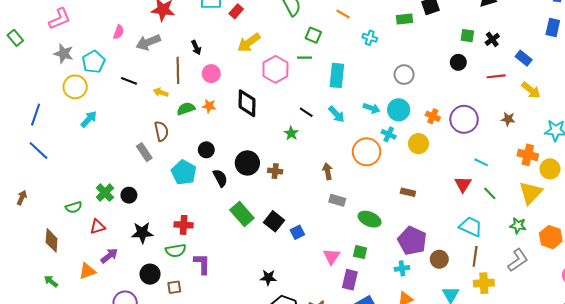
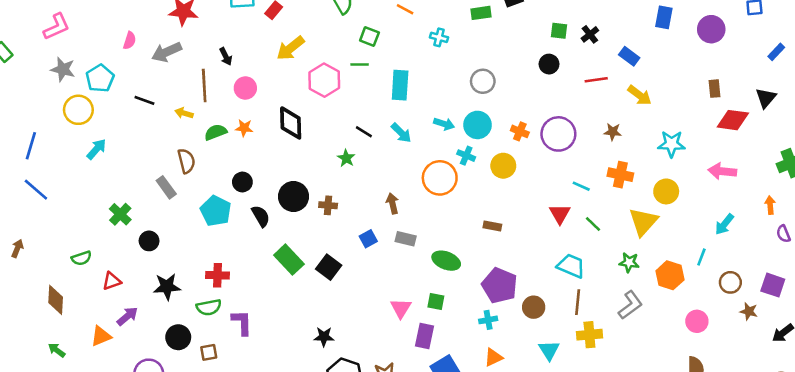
orange cross: (528, 155) -> (620, 175), moved
green cross: (105, 193) -> (120, 214), moved
blue square: (297, 232) -> (368, 239), moved

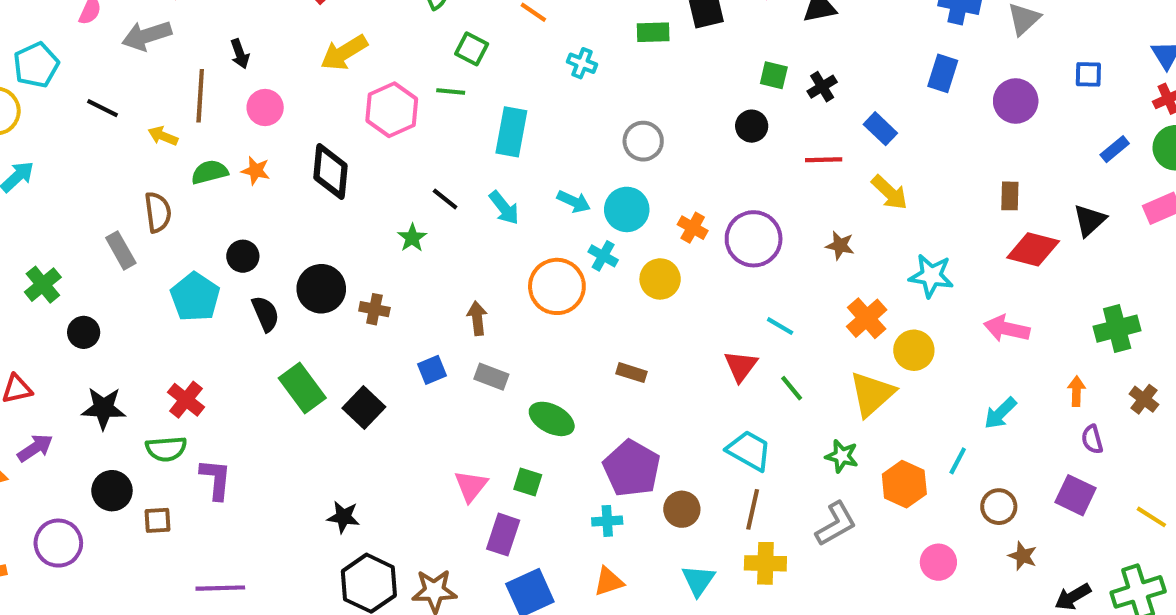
orange cross: (620, 175) -> (867, 318), moved, turned 30
red cross: (218, 275) -> (186, 400), turned 30
purple square: (773, 285) -> (1075, 495), moved

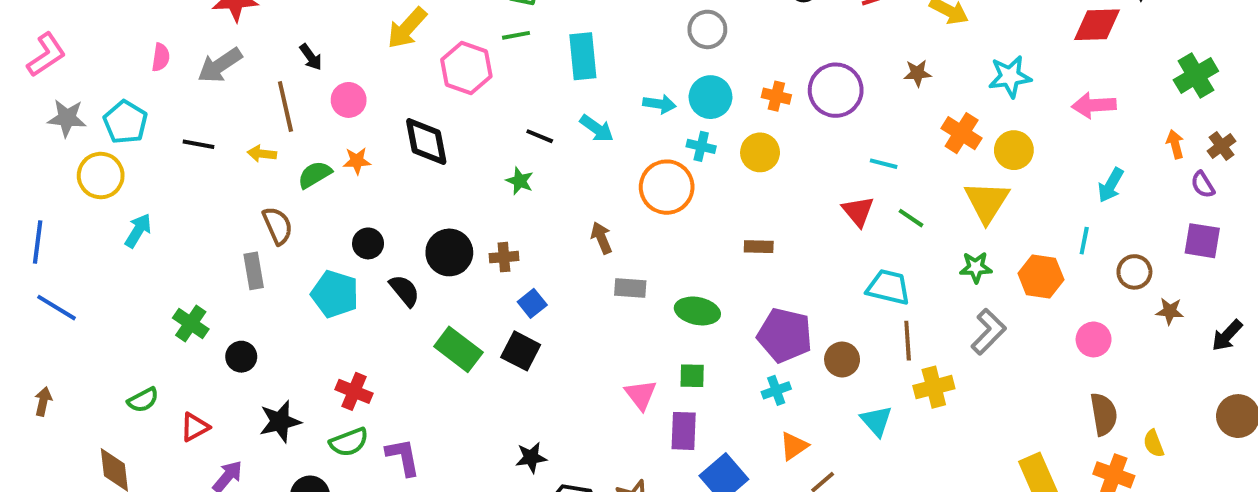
gray rectangle: (121, 250) -> (254, 271), turned 36
blue square: (432, 370) -> (532, 303), moved
brown cross: (1144, 399) -> (1221, 146), moved, turned 32

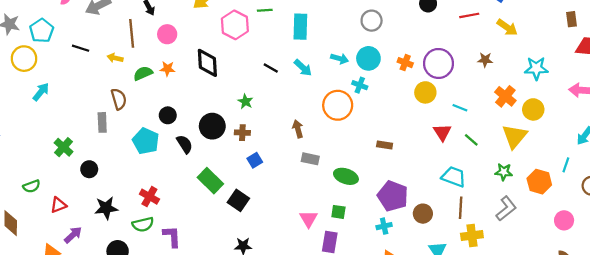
yellow circle: (760, 152) -> (425, 92), moved
green star: (520, 181) -> (245, 101), moved
black square: (521, 351) -> (238, 200), moved

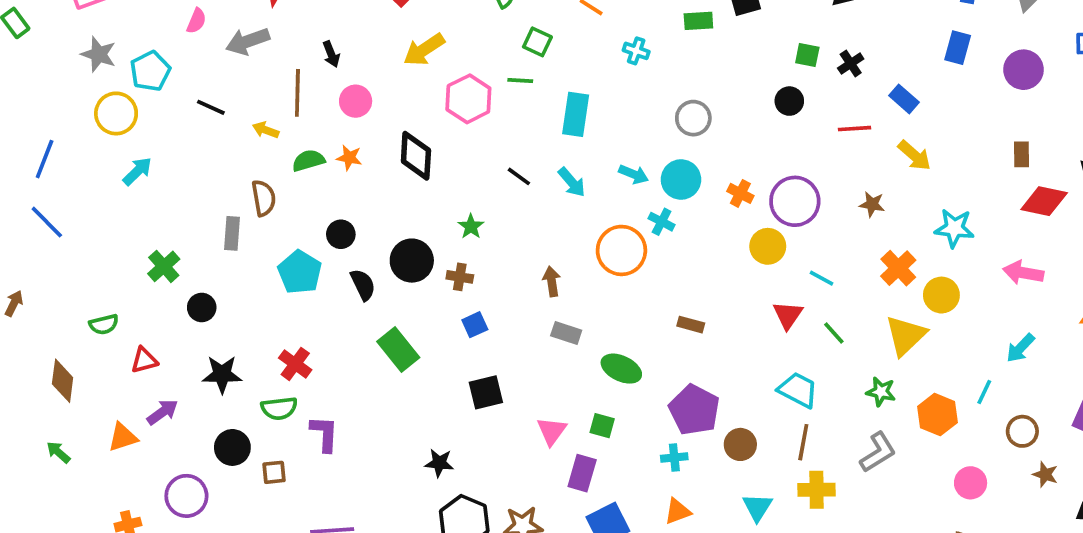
black square: (238, 200) -> (486, 392), moved, turned 35

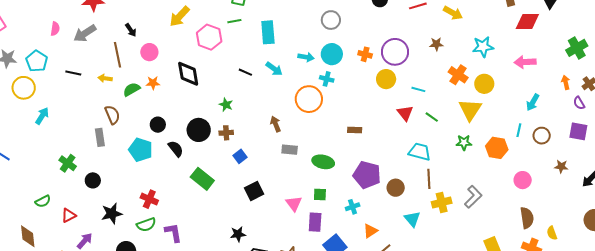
brown circle: (1022, 431) -> (542, 136), moved
gray L-shape: (878, 452) -> (473, 197), moved
cyan cross: (674, 457) -> (353, 207), moved

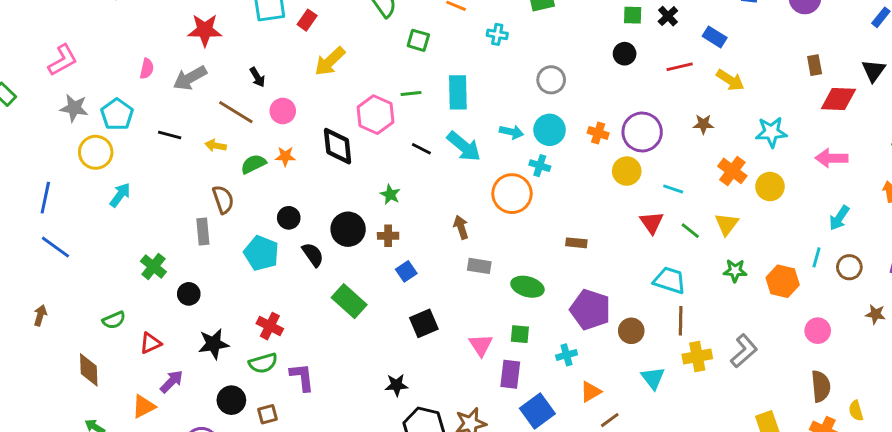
green line: (234, 21) -> (411, 94), moved
pink hexagon: (209, 37) -> (375, 115), moved
brown line: (117, 55) -> (236, 112), turned -50
cyan arrow: (274, 69) -> (464, 146), size x1.4
yellow triangle: (470, 110) -> (727, 224), moved, size x0.7

